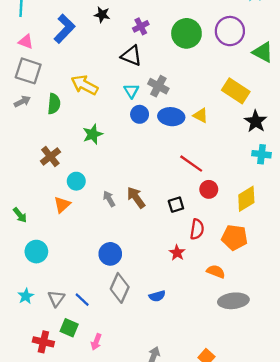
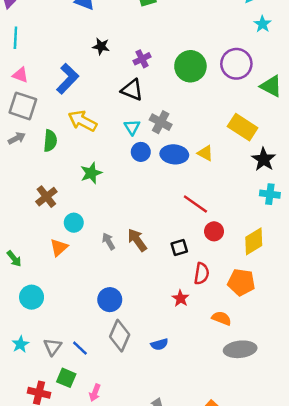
blue L-shape: (65, 29) -> (68, 79), moved

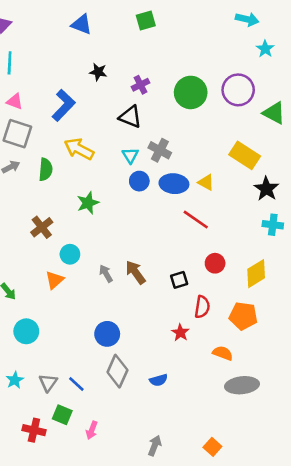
red line: (195, 204) -> (196, 220), moved

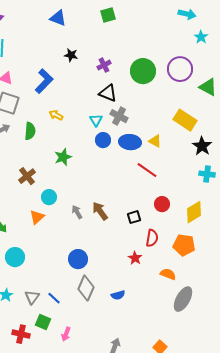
black triangle: (130, 117) -> (108, 93), moved
yellow arrow: (79, 149) -> (56, 115), size x0.6
gray ellipse: (242, 385) -> (183, 299), turned -55

